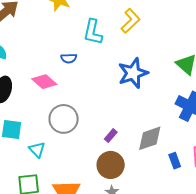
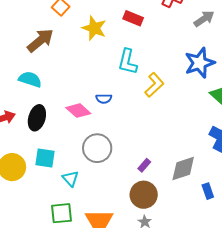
yellow L-shape: (131, 21) -> (154, 85), moved
blue semicircle: (69, 58) -> (104, 99), moved
blue star: (133, 73) -> (200, 63), moved

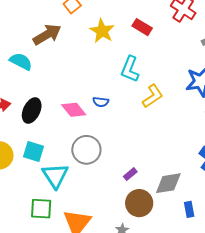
cyan semicircle: (30, 79) -> (21, 61), moved
cyan triangle: (70, 178) -> (55, 176), size x1.6
brown circle: (144, 195) -> (139, 203), moved

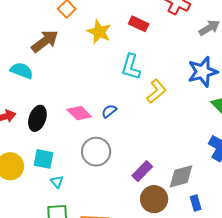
blue semicircle: (101, 102) -> (109, 111), moved, turned 140
purple rectangle: (130, 174) -> (142, 171), size x1.5
cyan triangle: (55, 176) -> (57, 182), moved, size x0.5
blue rectangle: (189, 209) -> (196, 203), moved

